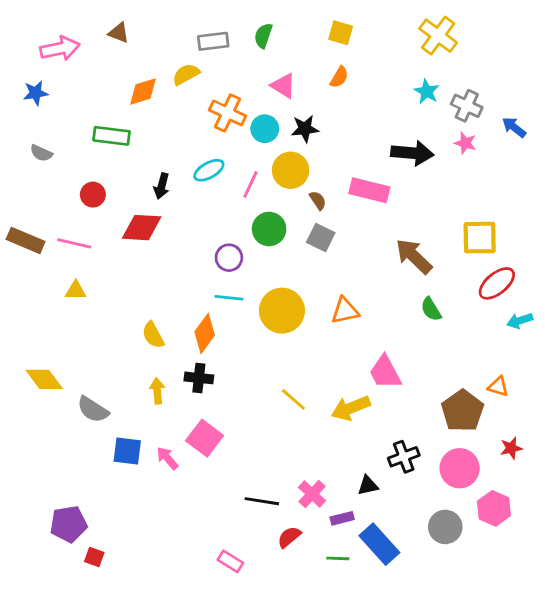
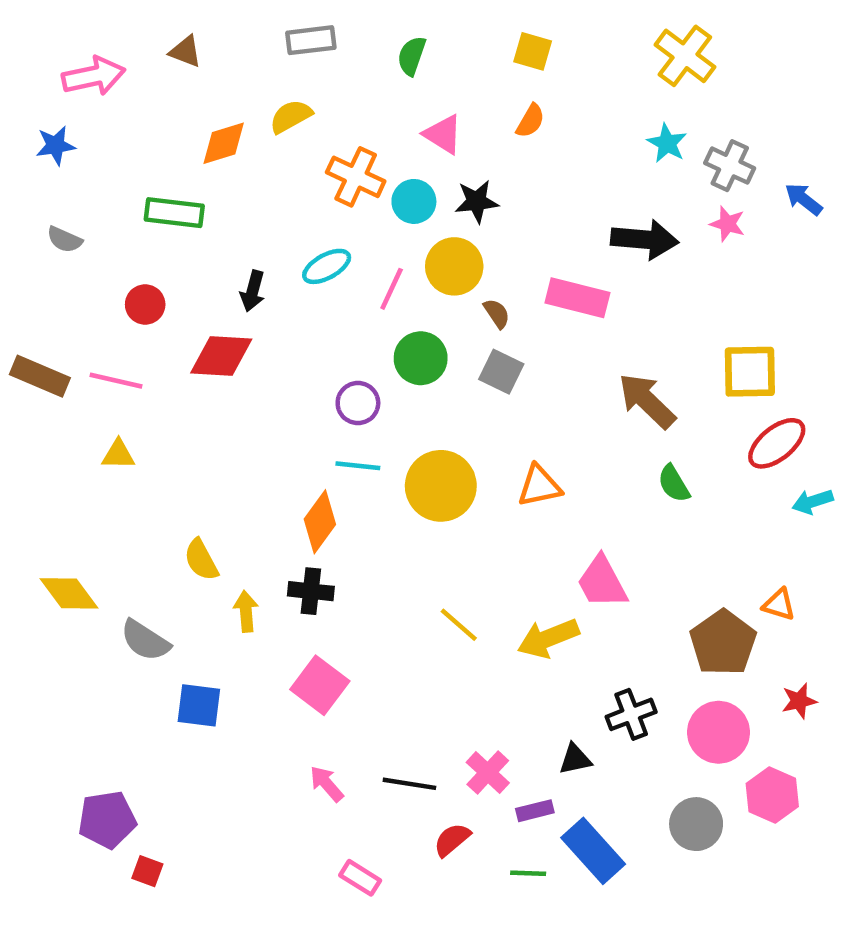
gray rectangle: (213, 41) -> (311, 40), moved
yellow semicircle: (153, 335) -> (201, 560), moved
pink arrow: (167, 458) -> (327, 784), moved

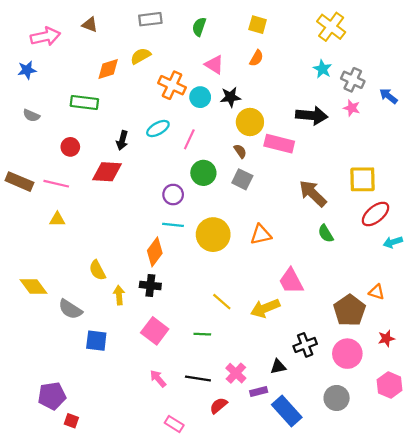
yellow circle: (454, 266) -> (250, 122), moved
pink hexagon: (772, 795) -> (390, 385), moved
green line: (528, 873) -> (202, 334), moved

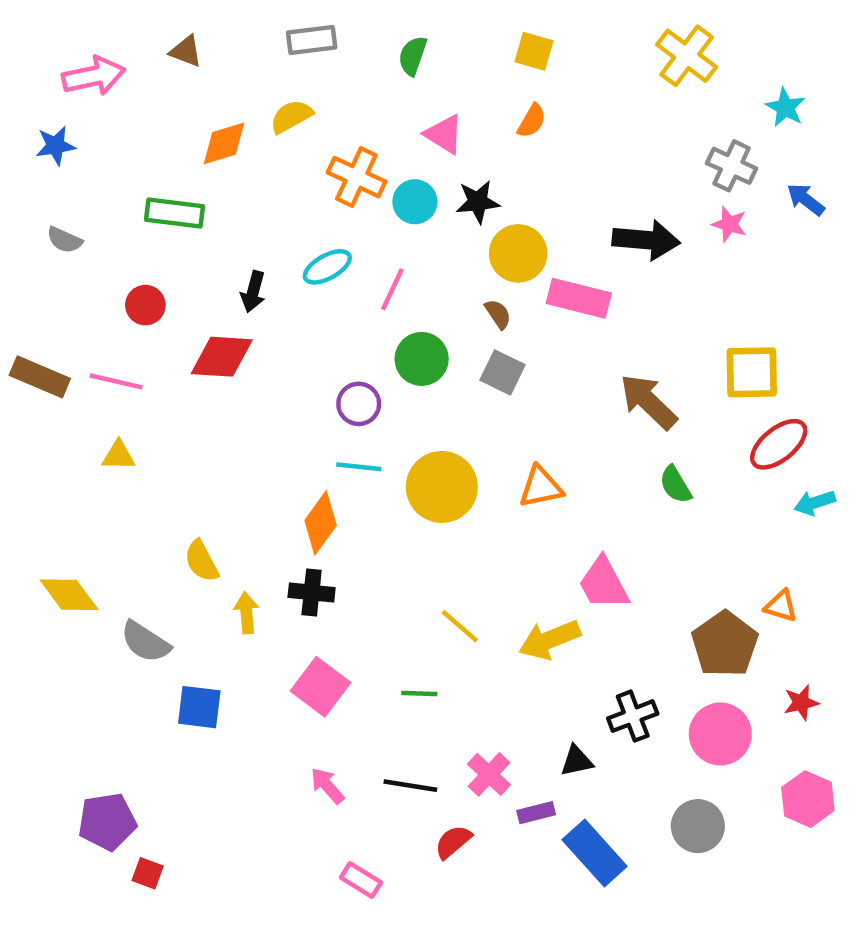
cyan star: (322, 69) -> (785, 107), moved

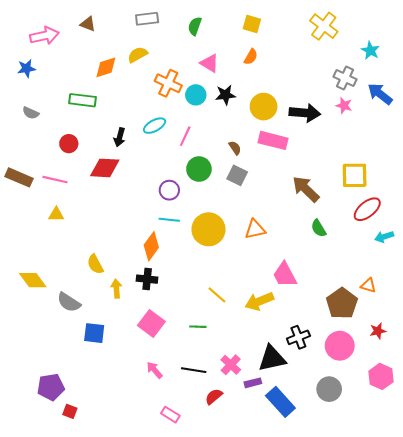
blue arrow: (806, 199) -> (380, 94), size x1.4
yellow circle: (518, 253) -> (264, 107), moved
black triangle: (577, 761) -> (272, 358), size x1.8

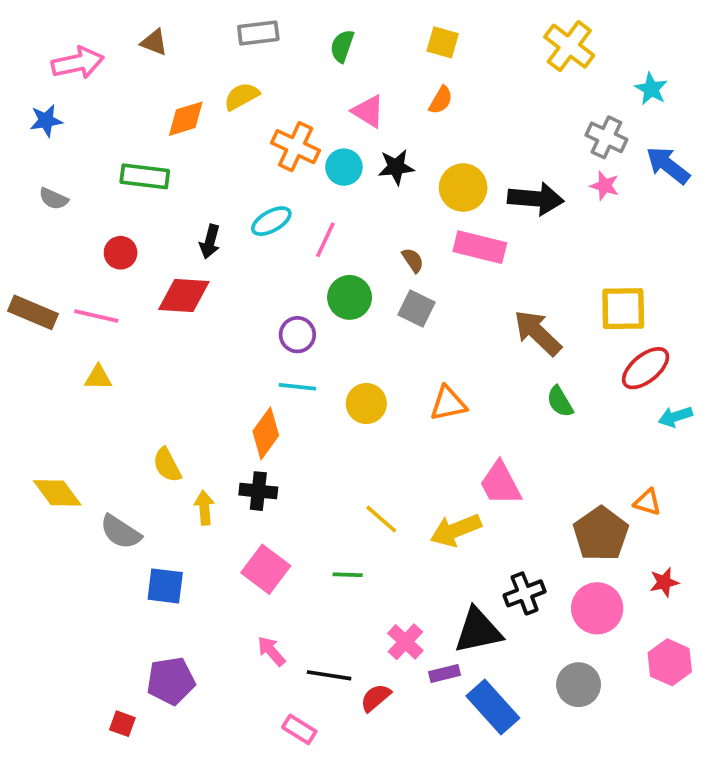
yellow circle: (208, 229) -> (366, 404), size x0.7
black line: (194, 370) -> (329, 675), moved
purple pentagon: (51, 387) -> (171, 681), moved

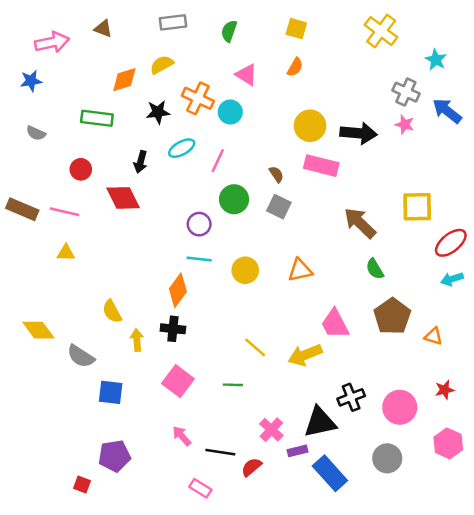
black star: (396, 167) -> (158, 112), moved
red diamond: (184, 296) -> (123, 198), turned 60
red ellipse: (646, 368) -> (451, 243), moved
brown pentagon: (601, 534) -> (392, 316), moved

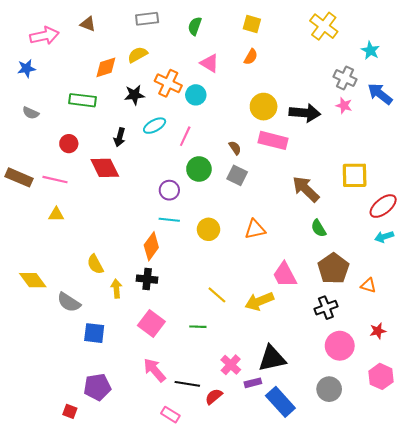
black cross: (351, 397) -> (326, 308), moved
pink arrow: (182, 436) -> (155, 370), size x1.4

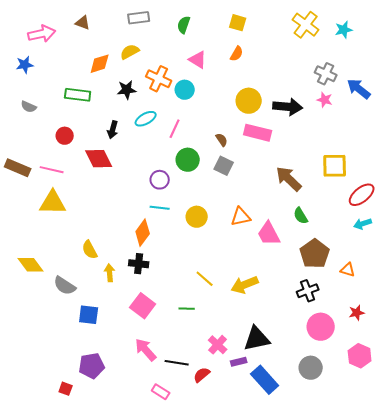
cyan star: (370, 50) -> (344, 30), moved, turned 30
yellow triangle: (56, 214) -> (53, 203), size x1.8
pink trapezoid: (285, 275) -> (269, 234), moved

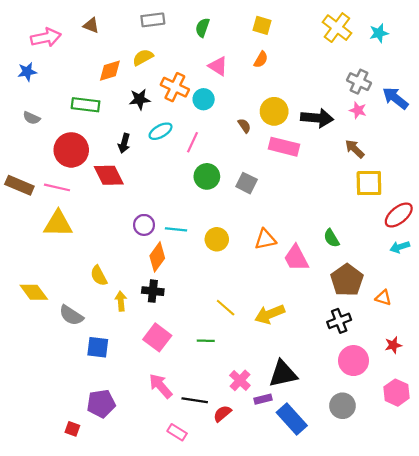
red circle: (65, 136) -> (71, 150), size x1.8
brown semicircle: (222, 140) -> (244, 126), moved
brown arrow: (289, 179) -> (355, 149), moved, size x0.7
purple circle: (160, 180) -> (144, 225), moved

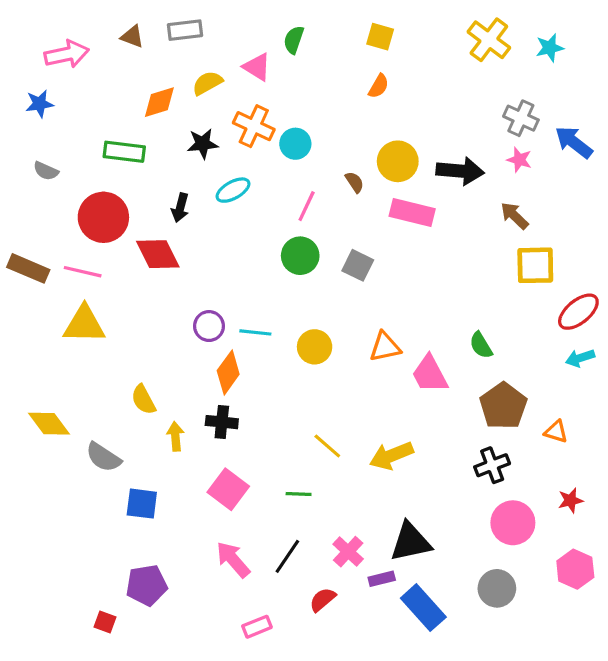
gray rectangle: (153, 20) -> (185, 30), moved
pink triangle: (218, 66) -> (257, 67), moved
pink line: (193, 142) -> (307, 206), moved
black line: (195, 400) -> (287, 556), moved, turned -65
pink rectangle: (177, 432) -> (257, 627), turned -54

